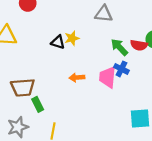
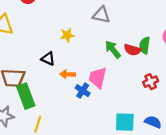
black triangle: (58, 42) -> (48, 59), moved
blue cross: (121, 69) -> (83, 91), moved
green rectangle: (38, 104) -> (26, 96), size x1.6

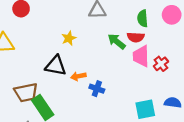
green semicircle: (145, 45) -> (143, 18), moved
black triangle: (48, 59) -> (56, 66), size x1.5
pink trapezoid: (98, 78) -> (141, 56), moved

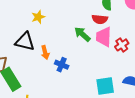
green arrow: (117, 41) -> (82, 34), moved
orange arrow: (78, 76) -> (45, 52), turned -96

